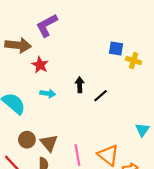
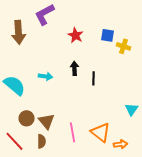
brown arrow: (18, 45) -> (18, 32), turned 80
red star: (40, 65) -> (76, 35), moved
black line: (101, 96) -> (94, 78), turned -48

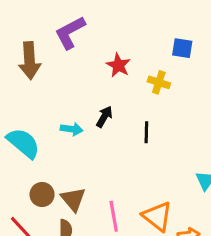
blue square: (108, 35) -> (182, 48), moved
yellow cross: (124, 46) -> (159, 82), moved
black arrow: (74, 68) -> (104, 117), moved, turned 32

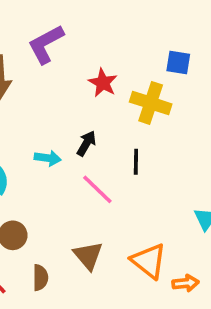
yellow cross: (159, 82) -> (151, 103), size x1.5
brown triangle: (73, 199) -> (88, 256), moved
pink line: (114, 216) -> (97, 189), moved, turned -36

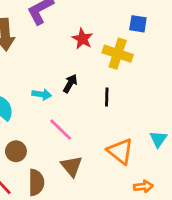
pink line: (97, 189) -> (61, 130), moved
orange triangle: (149, 261) -> (120, 151), moved
brown semicircle: (40, 278) -> (36, 182), size x1.4

